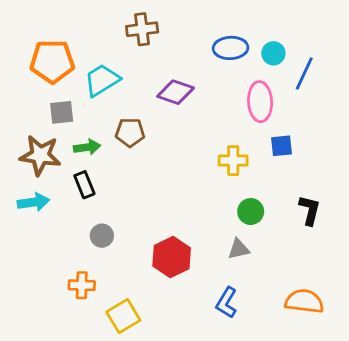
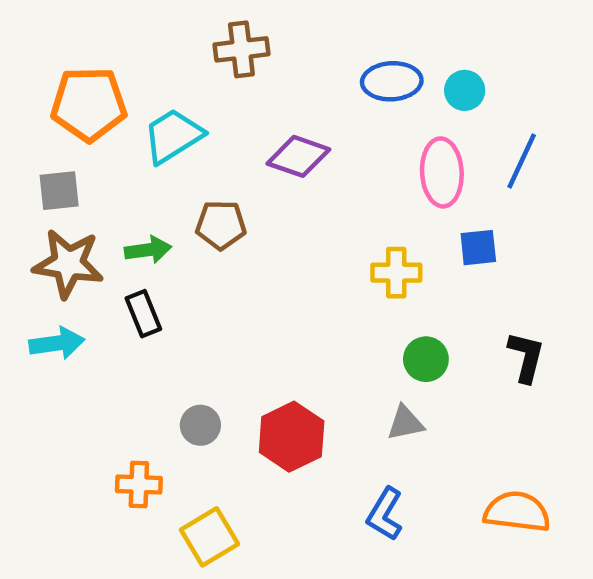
blue line: (304, 73) -> (522, 161), moved
gray square: (62, 112) -> (59, 191), moved
gray circle: (102, 236) -> (200, 425), moved

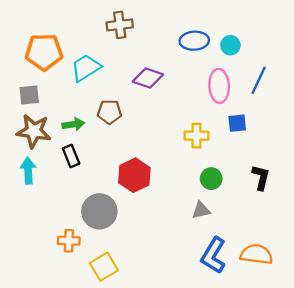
cyan arrow: (57, 343) -> (28, 171), turned -85
gray circle: (200, 425) -> (99, 211), size x1.8
red hexagon: (292, 437) -> (134, 175), moved
blue L-shape: (385, 514) -> (213, 255), moved, size x1.4

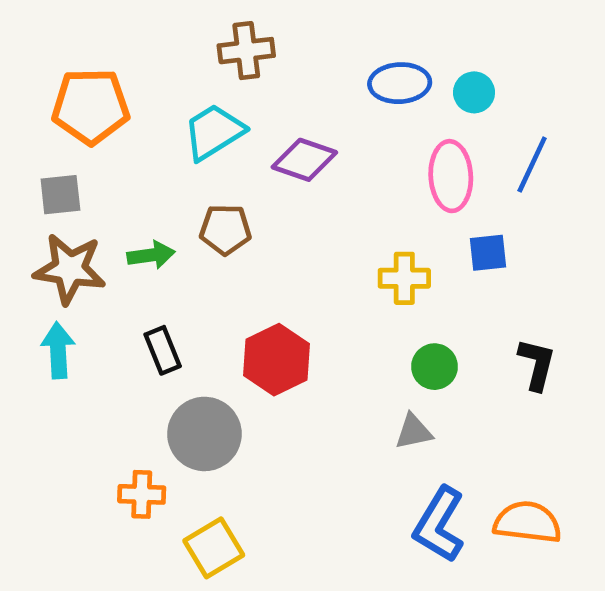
cyan trapezoid: (86, 68) -> (214, 132), moved
black rectangle: (71, 156) -> (163, 350), moved

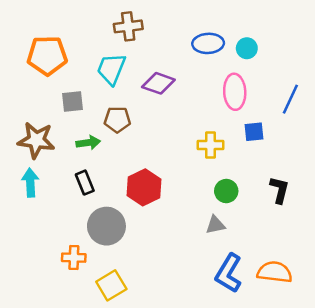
cyan trapezoid: (214, 132) -> (111, 69), turned -36
blue line: (532, 164) -> (290, 99), moved
gray square: (60, 195) -> (73, 101), moved
green arrow: (151, 255) -> (88, 143), moved

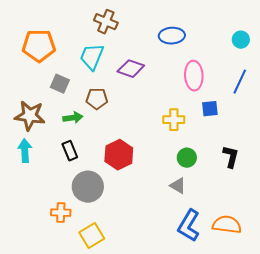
brown cross: (128, 26) -> (106, 22), turned 30
cyan circle: (247, 48) -> (241, 40), moved
gray square: (73, 101) -> (60, 84), turned 30
gray triangle: (215, 225) -> (178, 186), turned 42

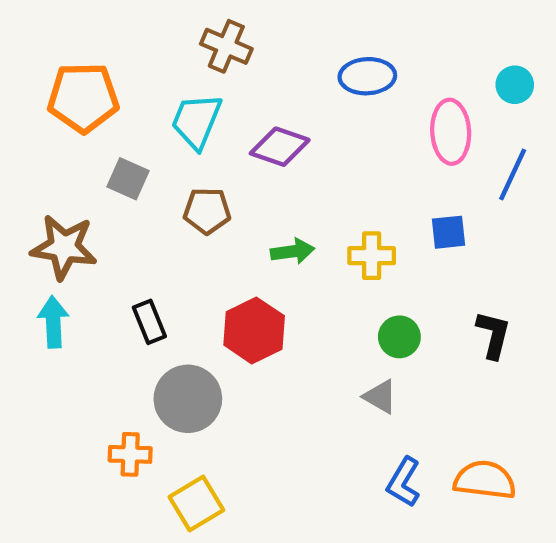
pink ellipse: (194, 76) -> (451, 132), moved
green arrow: (73, 118) -> (293, 251), moved
blue L-shape: (189, 226) -> (404, 482), size x0.7

